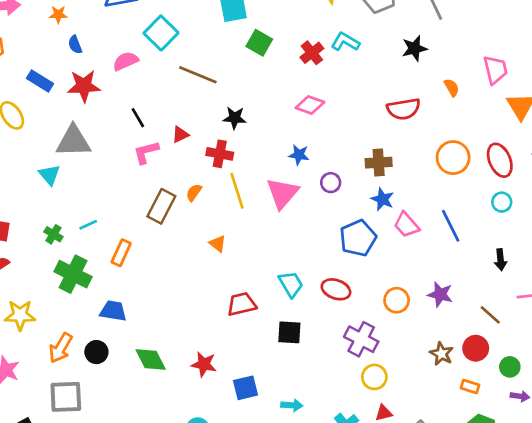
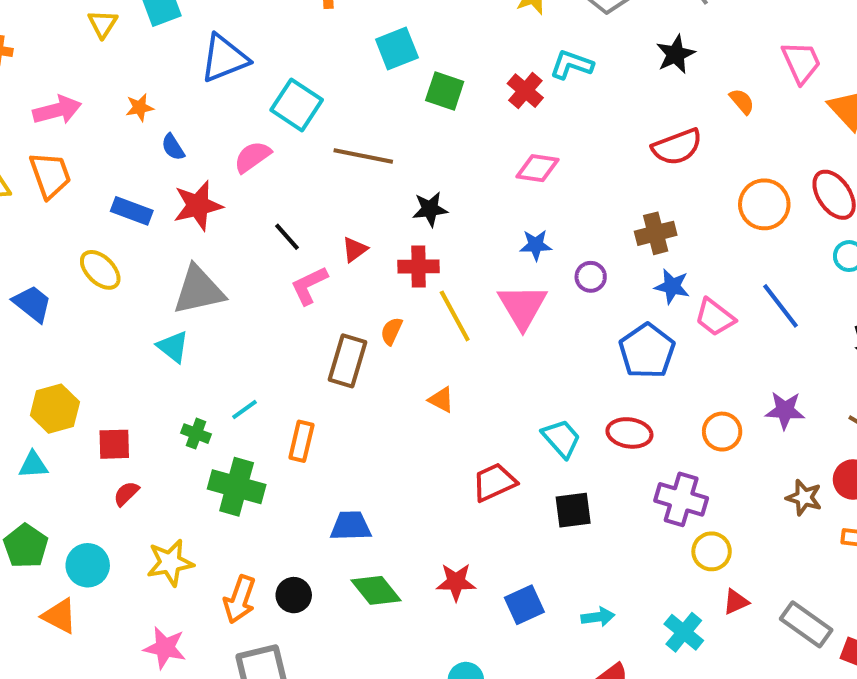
blue trapezoid: (113, 311) -> (351, 526), moved

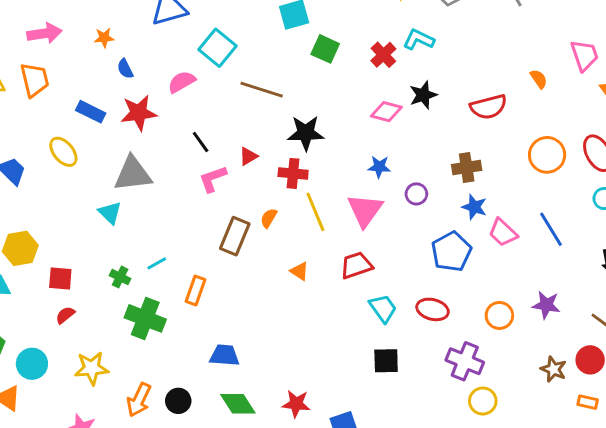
black star: (676, 54) -> (423, 95), moved
black star: (430, 209) -> (306, 133), size x1.4
red trapezoid: (494, 482) -> (356, 265), moved

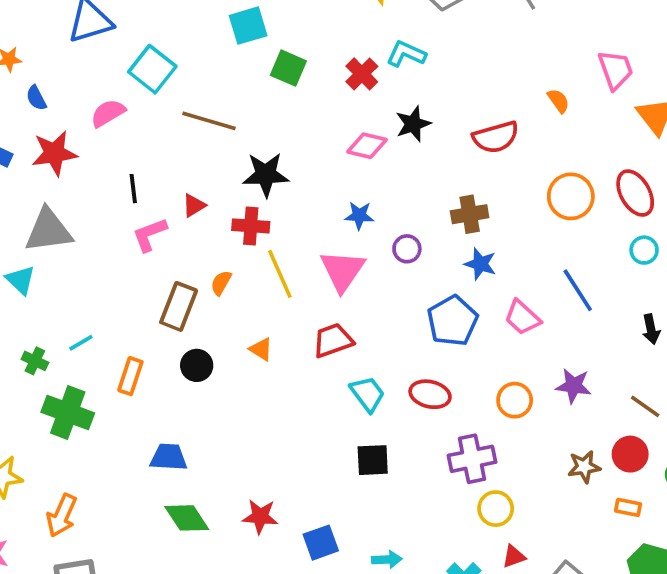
black line: (201, 142) -> (133, 189), turned 30
pink trapezoid: (503, 232) -> (522, 317), moved
purple cross: (465, 361) -> (472, 459), turned -33
brown star: (553, 369) -> (584, 467), turned -30
black circle: (178, 401) -> (197, 365), moved

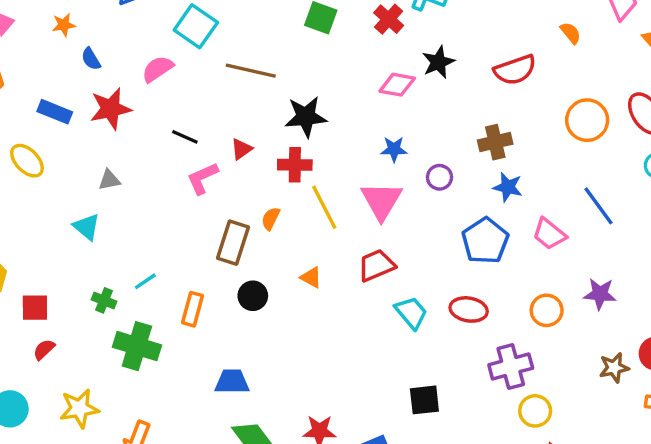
black line: (133, 189) -> (185, 137), turned -56
gray triangle: (48, 230) -> (109, 180), size x0.5
black square: (373, 460) -> (424, 400), moved

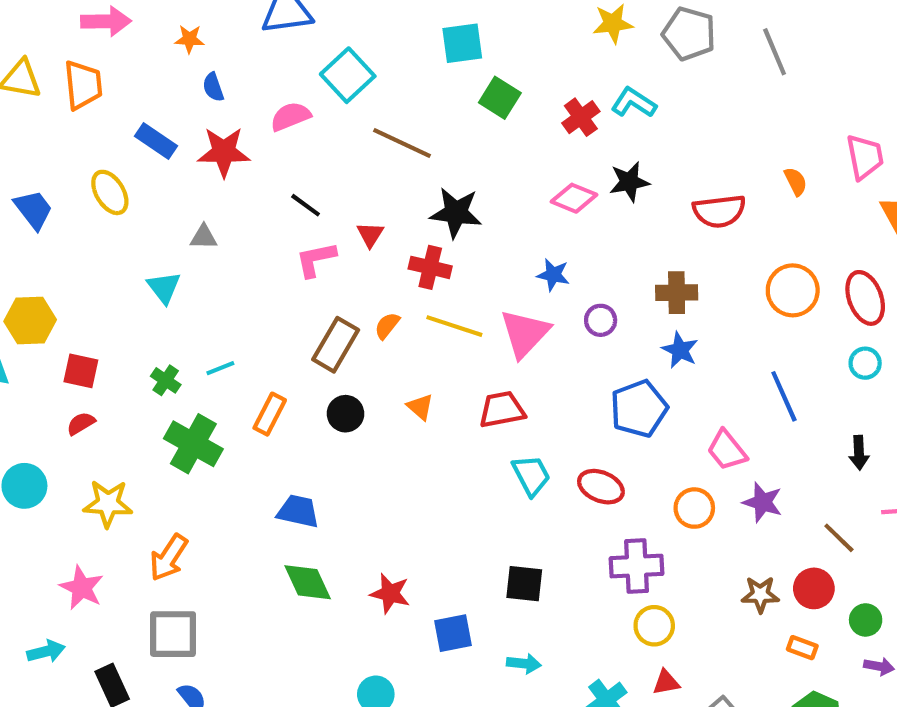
red triangle: (241, 149) -> (370, 235), turned -35
yellow line: (324, 207) -> (454, 326), turned -57
pink trapezoid: (549, 234) -> (727, 450), moved

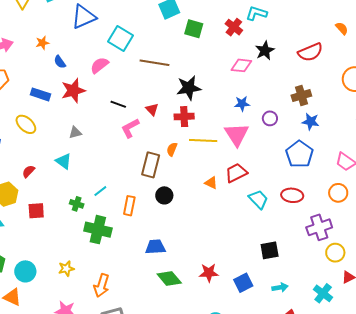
orange triangle: (420, 407) -> (211, 183), moved
red semicircle: (81, 423) -> (29, 171), moved
yellow star: (108, 504) -> (66, 269), size x0.7

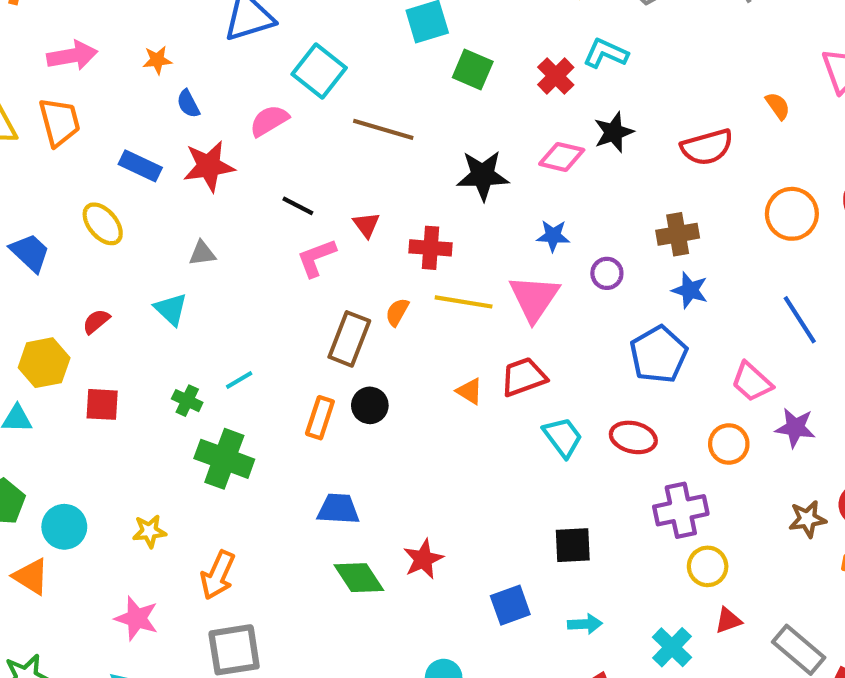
black star: (189, 88) -> (483, 175), moved
orange rectangle: (129, 206) -> (320, 418), moved
red star: (209, 273) -> (423, 559), moved, turned -30

